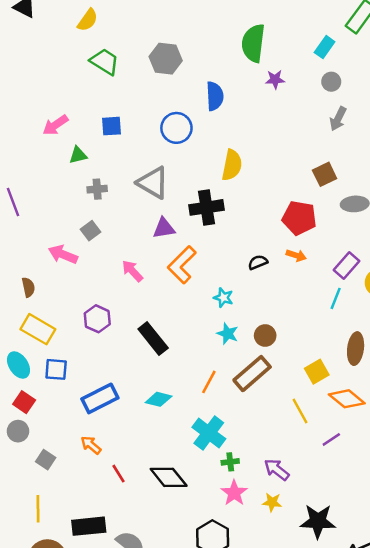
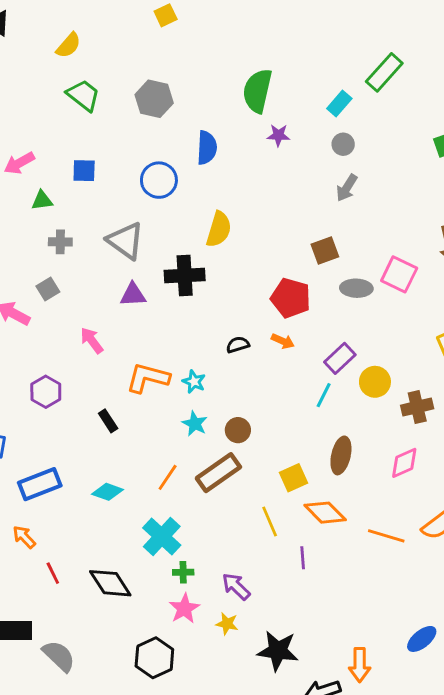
orange L-shape: (182, 265) -> (148, 378), moved, turned 54
black rectangle: (153, 338) -> (108, 421), size x0.6
purple line: (331, 439) -> (303, 558), turned -66

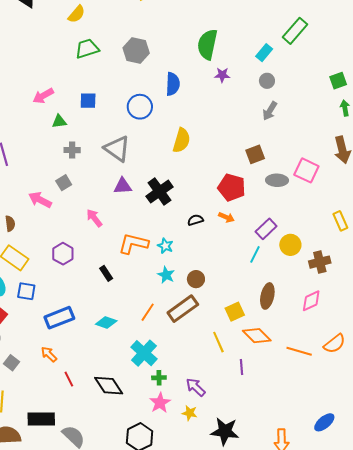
green trapezoid: (83, 95) -> (87, 49), turned -55
black cross: (185, 275) -> (159, 192), moved, turned -32

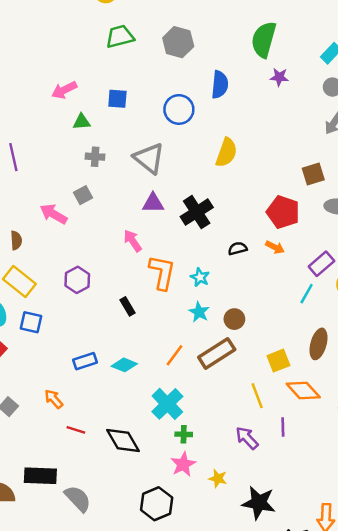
pink arrow: (94, 218) -> (133, 241), moved
orange L-shape: (133, 244) -> (162, 272), turned 84
blue rectangle: (59, 318) -> (85, 361), moved, size x0.7
red line: (69, 379) -> (76, 430), turned -49
purple arrow: (196, 387) -> (247, 438), moved

